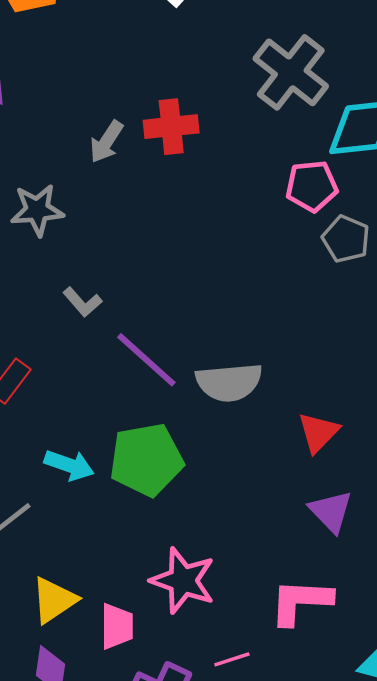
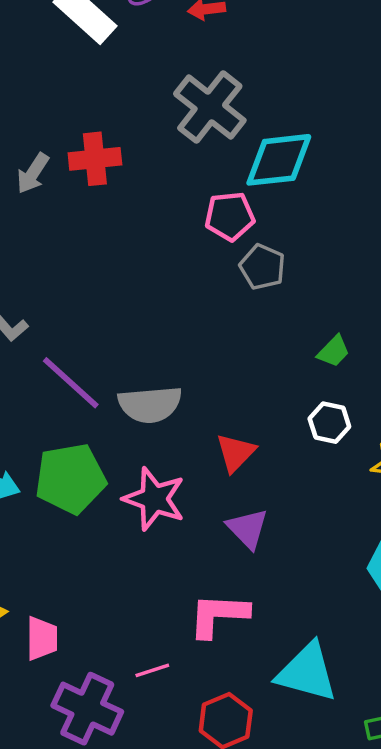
pink star: (183, 581) -> (154, 499), moved

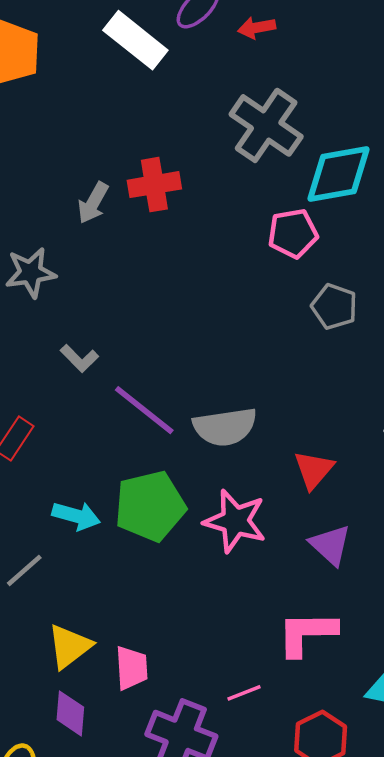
gray pentagon: (262, 267) -> (334, 307), moved

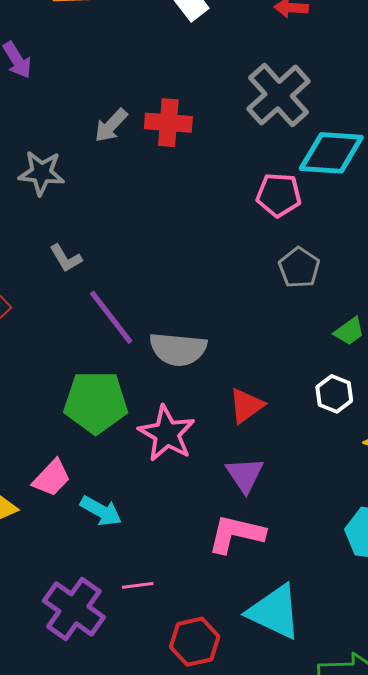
cyan arrow: (76, 516) -> (101, 511), moved
pink L-shape: (307, 633) -> (236, 534), moved
pink trapezoid: (132, 668) -> (52, 478), moved, turned 33

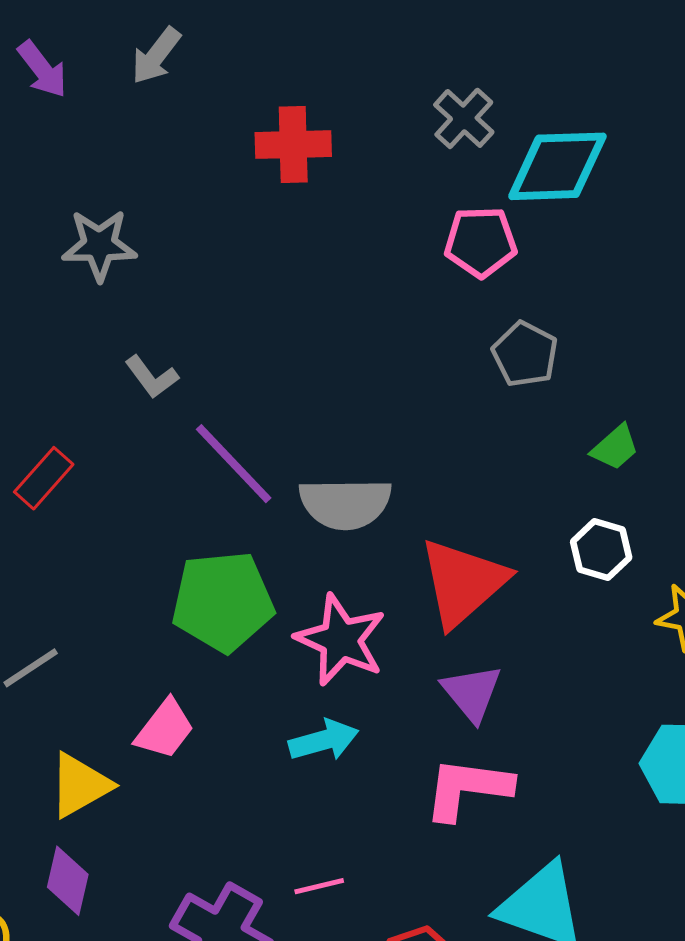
gray cross: (279, 95) -> (464, 118), moved, size x0.6
gray arrow: (111, 125) -> (156, 56), moved
red triangle: (246, 406) -> (463, 582), size x1.6
cyan arrow: (101, 511) -> (324, 740), moved, turned -39

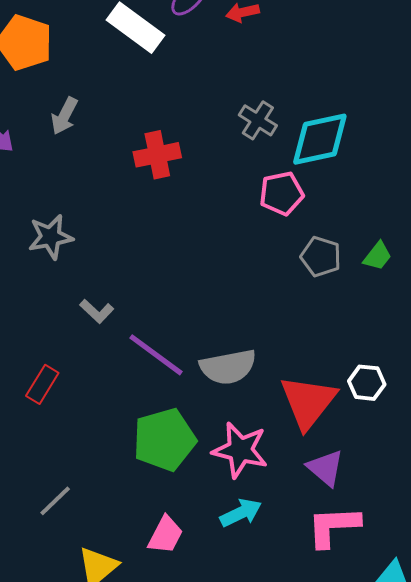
green trapezoid: (615, 447) -> (377, 256), moved
white hexagon: (601, 550) -> (367, 383), moved
pink trapezoid: (165, 729) -> (165, 535), moved

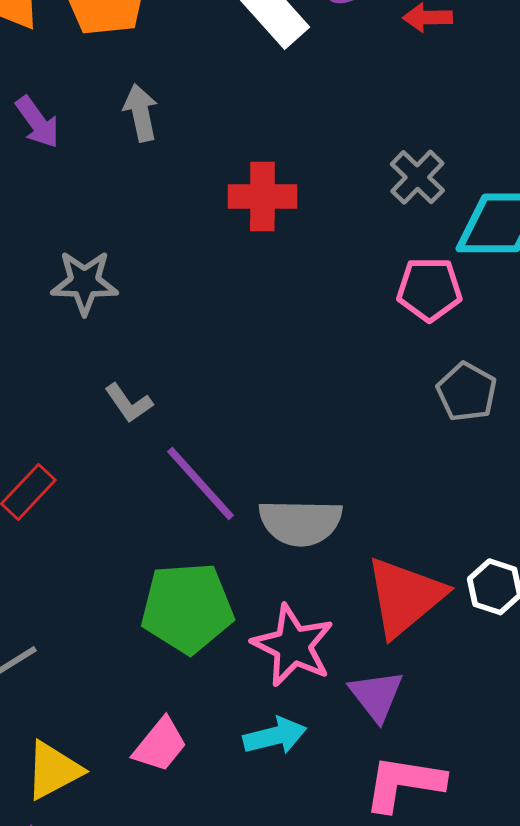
gray arrow: (64, 116) -> (141, 113), turned 129
purple triangle: (325, 468) -> (376, 696), moved

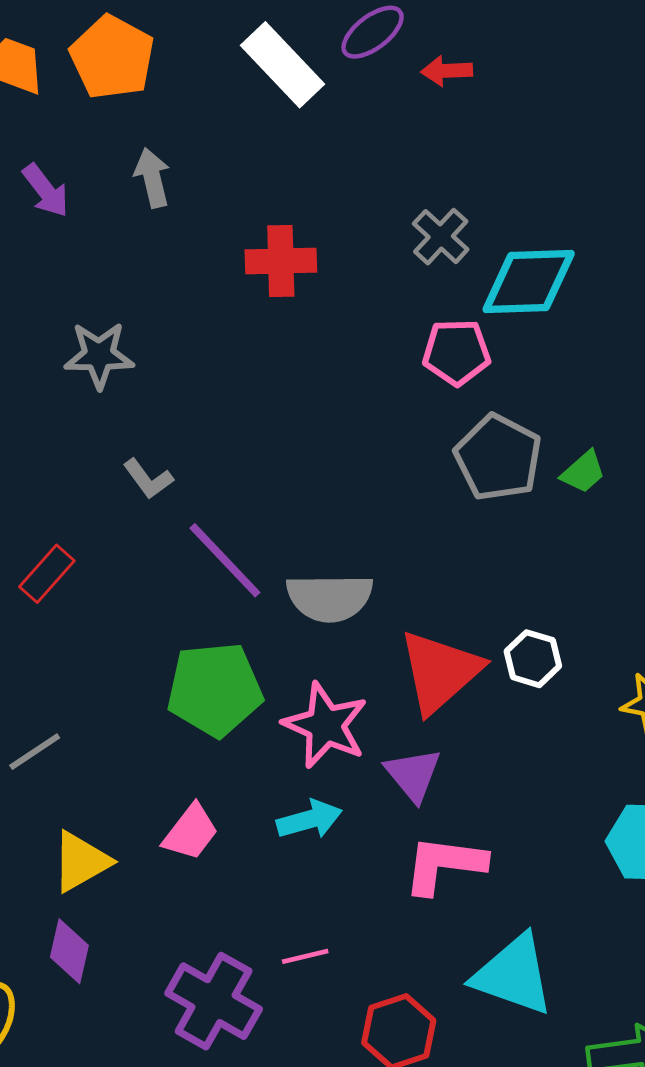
gray pentagon: (467, 392) -> (498, 458), size x1.4

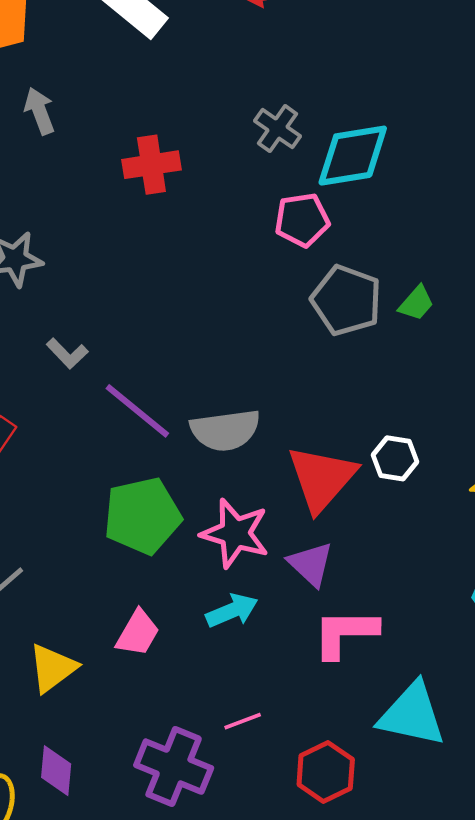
purple diamond: (69, 951) -> (56, 771), moved

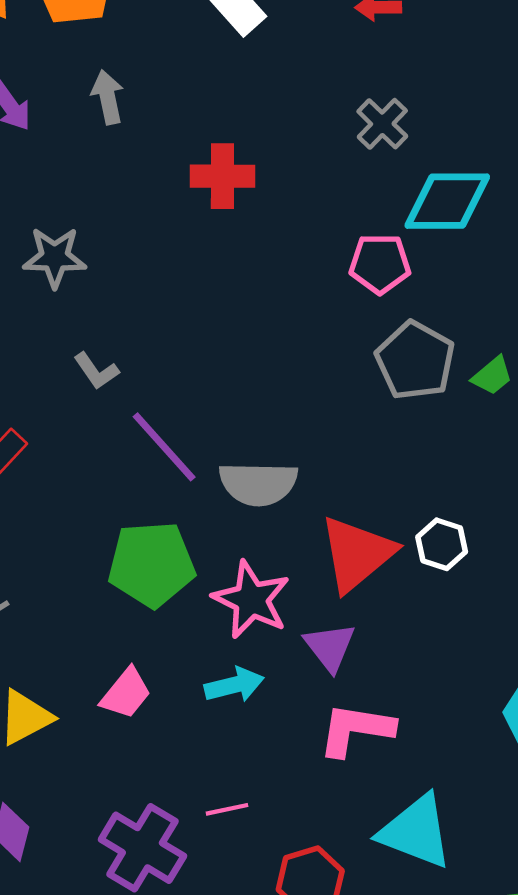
gray cross: (277, 129) -> (382, 124), moved

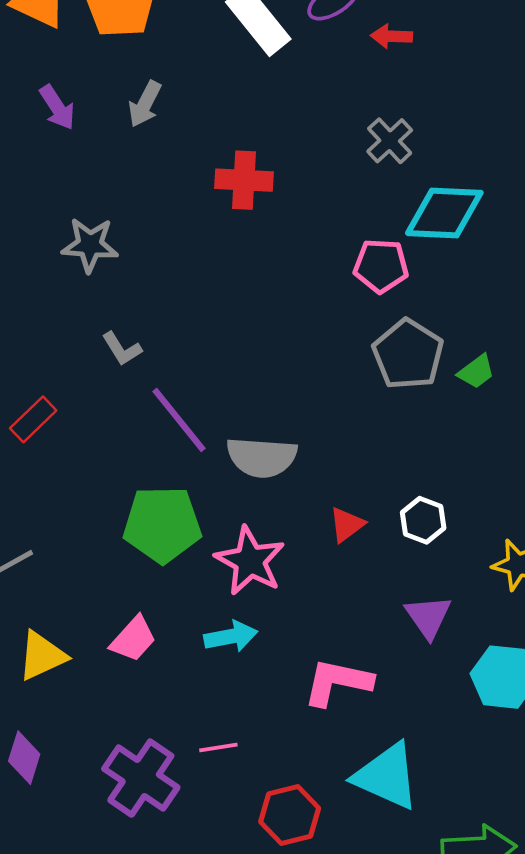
gray arrow: (108, 97) -> (145, 104), turned -144
red triangle: (357, 554) -> (347, 525), size x0.5
purple triangle: (330, 647) -> (428, 617), moved

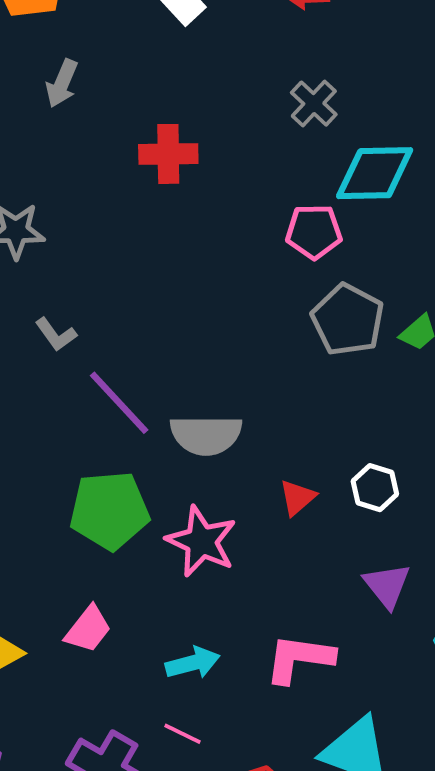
cyan arrow: (231, 636) -> (193, 663), moved
pink line: (218, 748) -> (183, 734), turned 39

